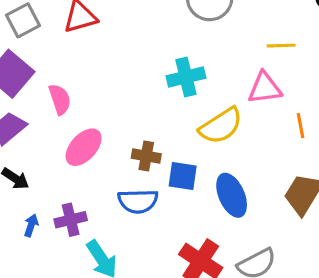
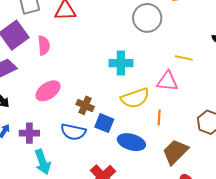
pink semicircle: (60, 99) -> (44, 45), moved
orange line: (301, 126) -> (159, 118), moved
blue ellipse: (232, 195) -> (131, 142), turned -64

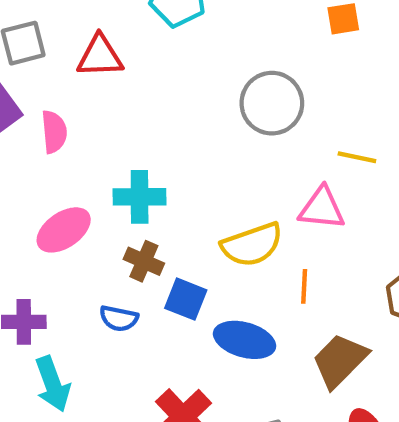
gray circle: (147, 18) -> (272, 103), moved
cyan cross: (121, 63) -> (140, 197), moved
blue semicircle: (73, 132) -> (119, 318), size x0.7

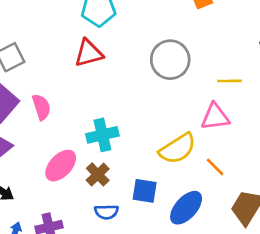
red triangle: (100, 56) -> (89, 53), moved
brown cross: (144, 261) -> (98, 174), moved, turned 35
orange line: (304, 286) -> (215, 167), turned -35
blue ellipse: (245, 340) -> (186, 208), turned -51

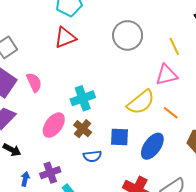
yellow line: (230, 81) -> (174, 46), turned 72

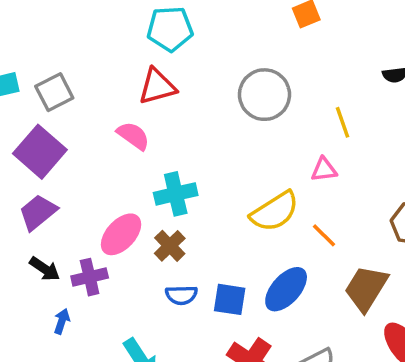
pink triangle: (167, 75) -> (324, 170), size x0.7
pink semicircle: (34, 82) -> (133, 136), moved, turned -36
blue square: (119, 137) -> (230, 299), moved
purple cross: (50, 173) -> (90, 277), moved

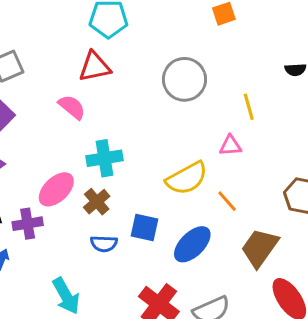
blue square: (230, 299) -> (144, 227), moved

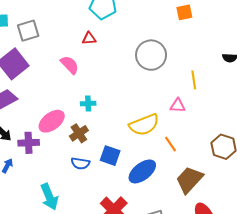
red triangle: (95, 67) -> (89, 38), size x0.6
cyan cross: (104, 158) -> (88, 104), size x0.6

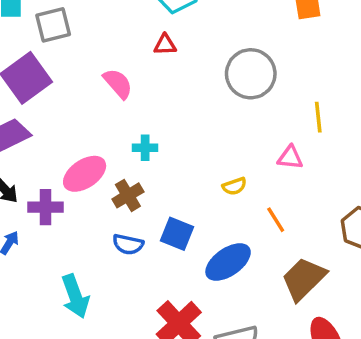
red triangle: (89, 38) -> (165, 45), moved
yellow semicircle: (144, 125) -> (234, 186), size x0.5

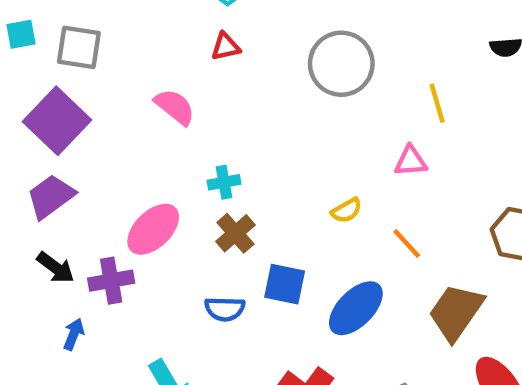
gray square: (53, 25) -> (79, 47), turned 33
brown cross: (128, 195) -> (235, 233), moved

